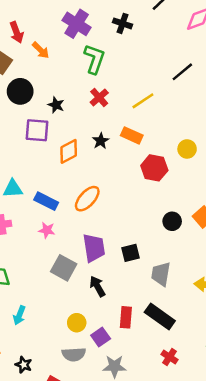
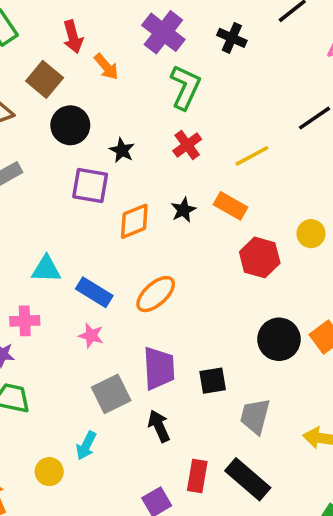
black circle: (172, 221) -> (279, 339), size x1.5
gray square: (64, 268) -> (111, 394), turned 30
cyan arrow: (19, 315) -> (86, 446), moved
yellow circle: (77, 323) -> (49, 472), moved

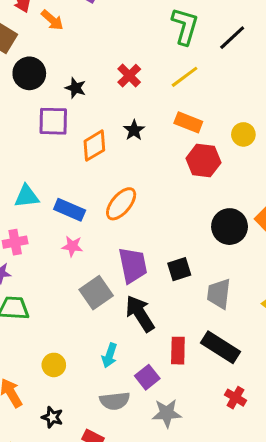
green L-shape: (185, 87) -> (185, 26), moved
orange rectangle: (231, 206) -> (188, 122), moved
black arrow: (159, 426) -> (140, 314), size x1.4
cyan arrow: (86, 446) -> (109, 355), moved

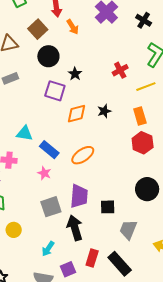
red cross: (129, 76) -> (120, 70), moved
orange rectangle: (188, 122) -> (140, 116), turned 36
yellow circle: (54, 365) -> (14, 230), moved

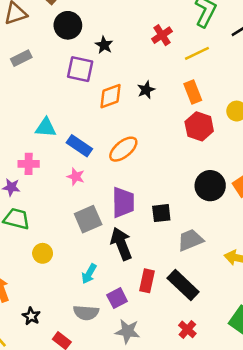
gray trapezoid: (128, 230) -> (190, 240), turned 50

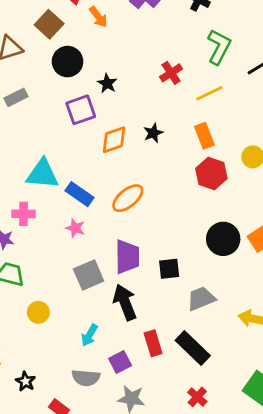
purple square: (80, 69) -> (81, 110), turned -32
cyan triangle: (46, 128) -> (43, 174), size x1.4
red rectangle: (147, 281) -> (153, 343), turned -30

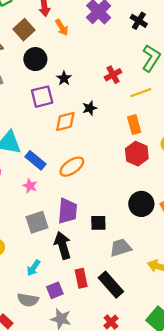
black star: (153, 133) -> (90, 108), moved

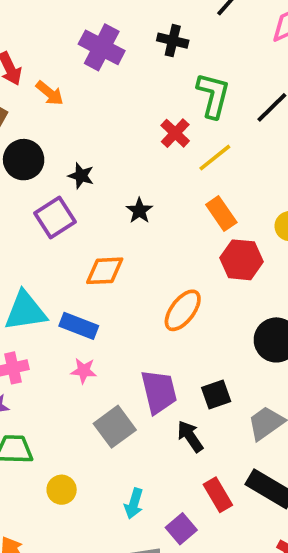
red cross: (113, 75) -> (175, 133), moved
orange diamond: (65, 121) -> (105, 271), moved, turned 30
orange ellipse: (72, 167) -> (183, 310), moved
black arrow: (63, 245) -> (190, 436), moved, size x0.7

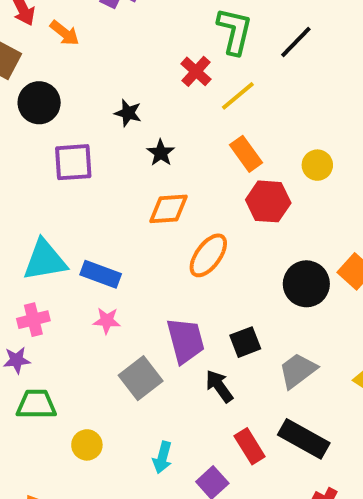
black star: (81, 176) -> (128, 113), moved
purple square: (55, 218) -> (73, 162), turned 30
orange diamond: (105, 271) -> (169, 209), moved

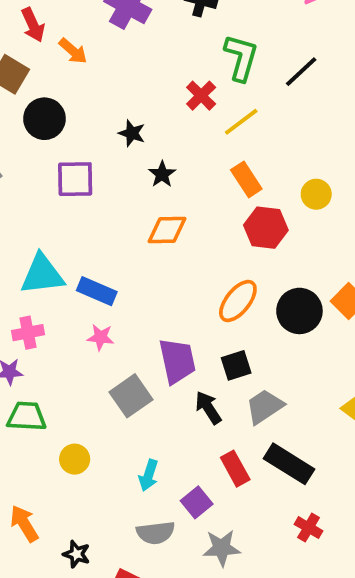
orange ellipse: (208, 255) -> (238, 301), moved
gray trapezoid: (298, 371) -> (265, 407), moved

